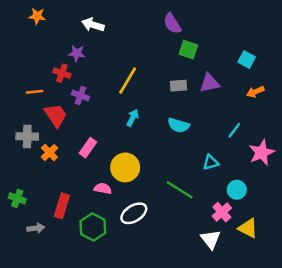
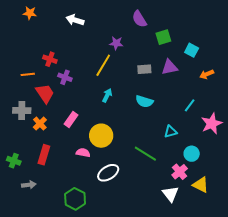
green square: (188, 50) -> (163, 37), moved, turned -35
purple star: (77, 53) -> (116, 43), moved
cyan square: (247, 60) -> (192, 50), moved
red rectangle: (62, 206) -> (44, 155), moved
green hexagon: (93, 227) -> (75, 199), moved

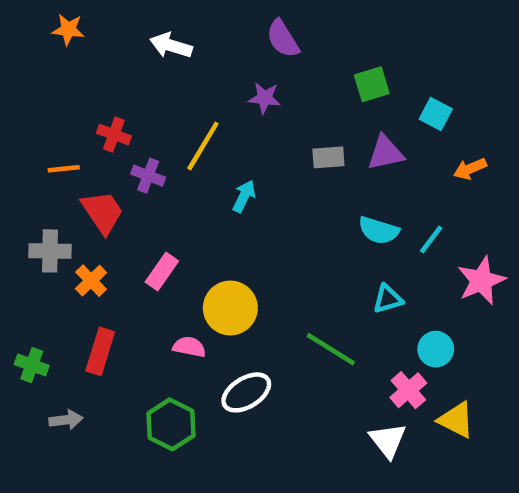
purple semicircle: (139, 19) -> (283, 39), moved
yellow line: (103, 65) -> (203, 146), moved
cyan arrow: (107, 95) -> (244, 196), moved
cyan semicircle: (144, 101) -> (379, 230), moved
green hexagon: (75, 199) -> (171, 424), moved

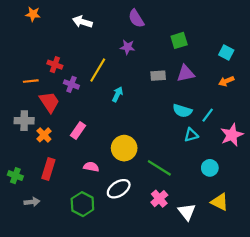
cyan square: (436, 114) -> (226, 53), moved
cyan triangle: (388, 299) -> (191, 135), moved
yellow circle: (230, 308) -> (124, 148), moved
pink cross: (408, 390) -> (159, 199), moved

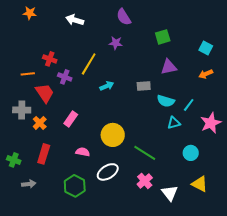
gray rectangle: (158, 76) -> (144, 86), moved
cyan arrow: (118, 94) -> (107, 86), turned 40

